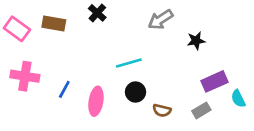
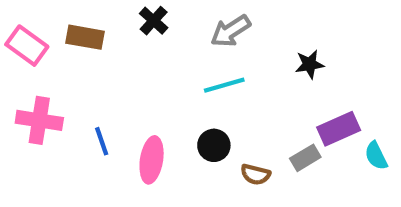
gray arrow: (161, 20) -> (231, 31), moved
cyan line: (129, 63) -> (224, 85), moved
blue line: (64, 89) -> (102, 141), turned -48
gray rectangle: (201, 110) -> (305, 158), moved

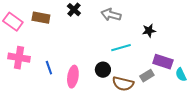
gray arrow: (231, 31) -> (111, 15), turned 48
cyan line: (224, 85) -> (121, 48), moved
purple rectangle: (339, 129) -> (163, 62), turned 42
brown semicircle: (255, 174) -> (123, 84), size x1.5

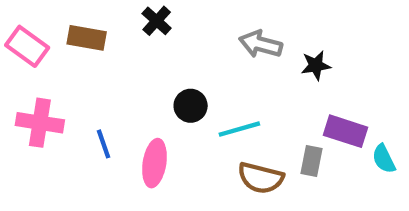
gray arrow: (111, 15) -> (261, 44), moved
cyan line: (121, 48) -> (239, 129), moved
black circle: (103, 70) -> (191, 106), moved
gray rectangle: (147, 76) -> (312, 161), turned -48

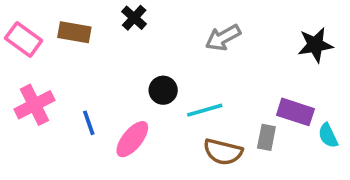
gray arrow: (261, 44) -> (223, 38), turned -44
black star: (316, 65) -> (315, 45), moved, size x1.4
pink cross: (40, 123) -> (34, 105), turned -36
pink ellipse: (154, 163) -> (132, 139), turned 30

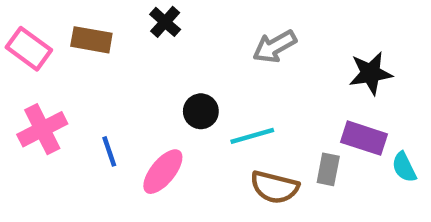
black star: (315, 45) -> (371, 73), moved

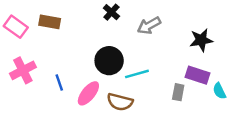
black cross: (165, 22) -> (111, 12), moved
black circle: (201, 111) -> (109, 61), size x1.5
brown semicircle: (275, 187) -> (120, 102), moved

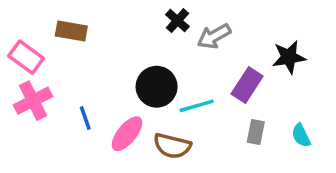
black cross: (111, 12) -> (177, 21), moved
pink rectangle: (16, 27) -> (26, 57), moved
purple rectangle: (198, 75) -> (247, 85), moved, turned -75
cyan semicircle: (219, 91) -> (301, 135), moved

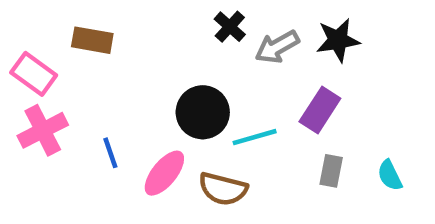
black star: (289, 57) -> (338, 40), moved

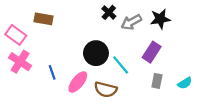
pink cross: (43, 130) -> (20, 62), turned -30
cyan line: (255, 137) -> (121, 65), turned 66
cyan semicircle: (390, 175) -> (185, 83), turned -96

